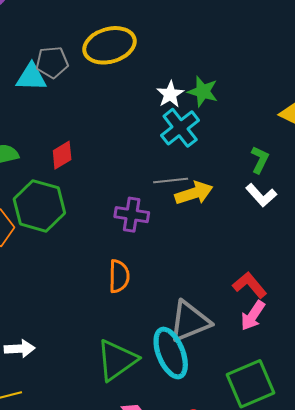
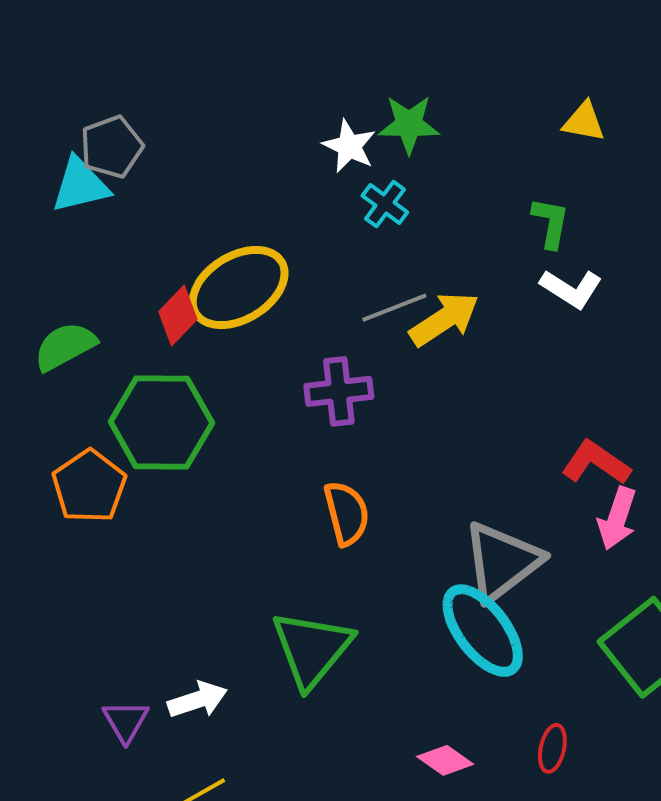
yellow ellipse: (109, 45) -> (239, 287), moved
cyan cross: (180, 128) -> (385, 204), size x0.6
green triangle: (117, 360) -> (312, 649), moved

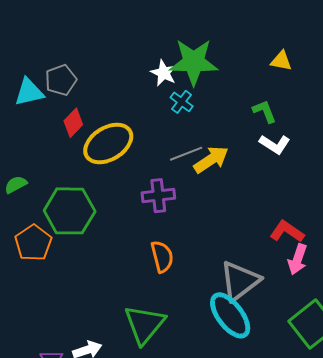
green star: (409, 124) -> (194, 62), size x1.6
gray pentagon: (112, 147) -> (61, 80), moved
green L-shape: (551, 223) -> (264, 111), turned -32
red diamond: (178, 316) -> (73, 123), moved
green semicircle: (65, 346) -> (16, 185), moved, size x0.7

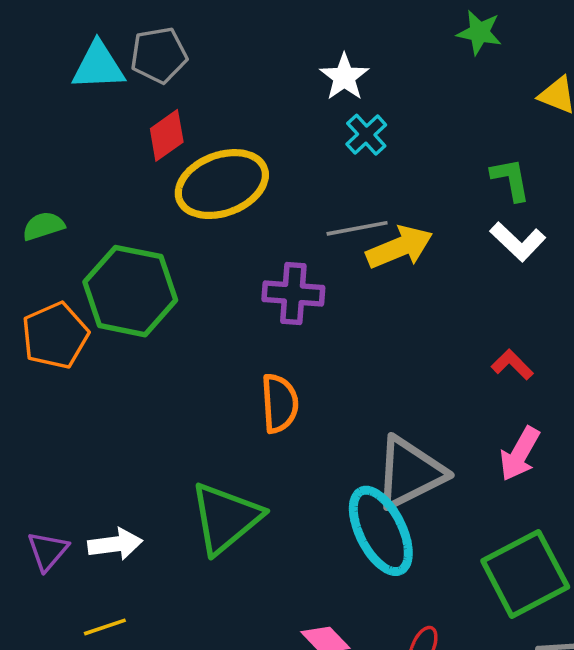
green star: (194, 62) -> (479, 32), moved, size x0.5
red L-shape: (287, 232) -> (512, 365), moved, size x0.7

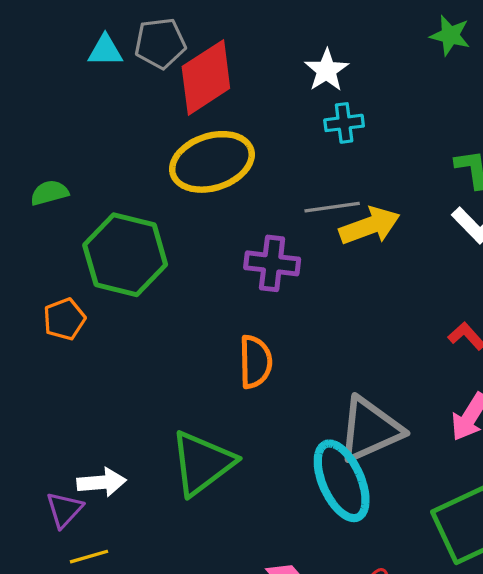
cyan triangle: (98, 66) -> (105, 51), size x0.7
red diamond: (167, 135) -> (206, 77), moved, size x1.6
cyan cross: (366, 135) -> (344, 123), turned 33
orange pentagon: (55, 336) -> (64, 319), moved, size x0.7
purple triangle: (48, 551) -> (64, 510), moved

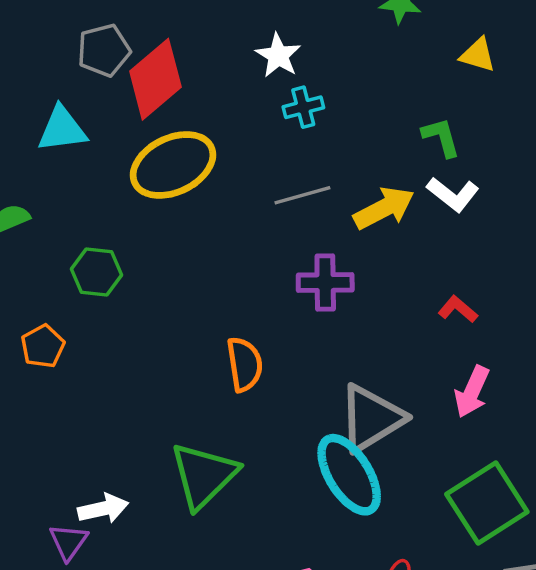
cyan triangle: (105, 51) -> (62, 129), moved, size x1.4
yellow arrow: (370, 226) -> (384, 208), moved
green hexagon: (125, 255) -> (97, 272), size x0.6
purple cross: (272, 263) -> (325, 283), moved

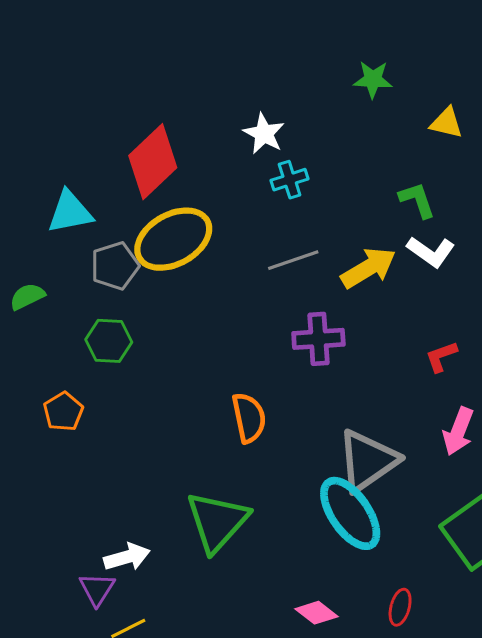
gray pentagon: (104, 50) -> (115, 266), moved
red L-shape: (458, 309) -> (441, 357), turned -57

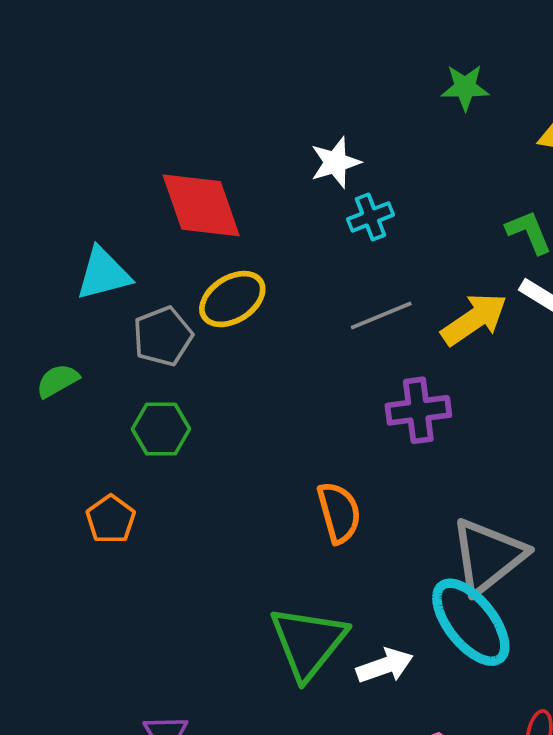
white star: (264, 134) -> (335, 162), turned 30
red diamond: (153, 162) -> (201, 205), turned -62
yellow ellipse: (173, 239) -> (232, 299), size x0.7
white arrow: (127, 557) -> (385, 666), moved

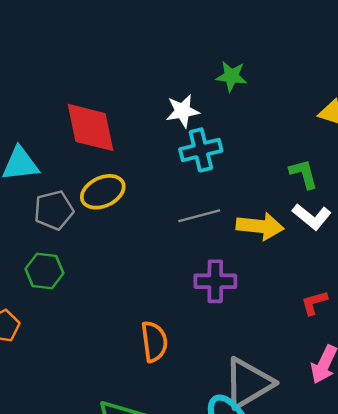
green star: (465, 87) -> (231, 76), moved
cyan cross: (371, 217) -> (201, 150), size x1.4
yellow arrow: (474, 319) -> (260, 226), turned 33

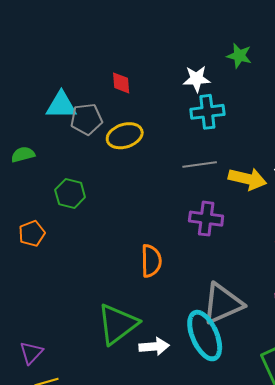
red diamond: (91, 127) -> (121, 83), size x0.5
gray pentagon: (54, 210) -> (86, 119), moved

